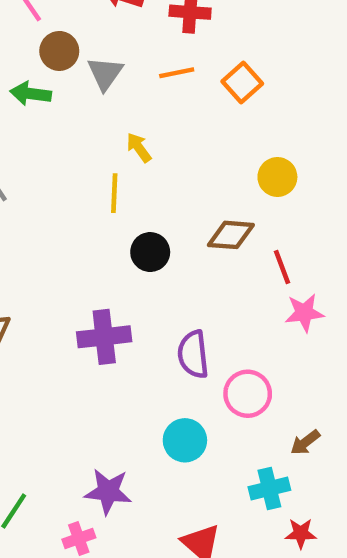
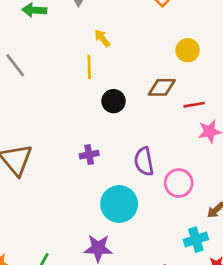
red line: (282, 267) -> (194, 105), turned -75
purple cross: (104, 337) -> (89, 155), size x0.6
cyan circle: (185, 440) -> (119, 204), moved, size x1.4

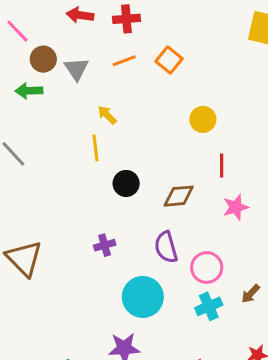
brown diamond: (162, 87) -> (179, 196), moved
red line: (194, 105) -> (222, 166), moved, turned -75
cyan cross: (196, 240) -> (209, 306), moved

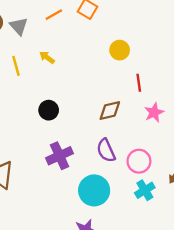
yellow line: (96, 148) -> (16, 66), moved
black circle: (126, 183) -> (49, 110), moved
purple cross: (105, 245) -> (60, 156), size x1.6

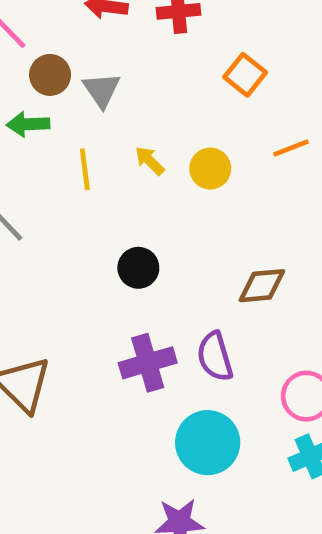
orange line: (54, 15) -> (291, 148), moved
yellow circle: (120, 50) -> (210, 169), moved
purple semicircle: (106, 150) -> (215, 357), moved

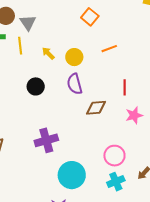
yellow line: (85, 169) -> (20, 46), moved
black circle: (138, 268) -> (36, 86), moved
purple semicircle: (215, 357) -> (75, 84), moved

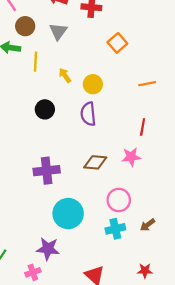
gray triangle: (28, 23) -> (58, 31), moved
orange line: (109, 49) -> (147, 84), moved
brown diamond: (96, 108) -> (95, 162), moved
pink star: (134, 115) -> (131, 157), moved

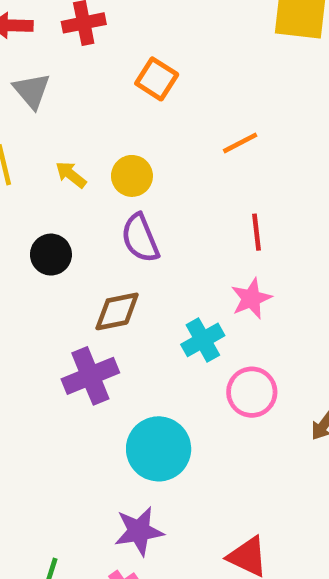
brown diamond: (95, 162) -> (117, 311), moved
cyan cross: (115, 229) -> (203, 340), moved

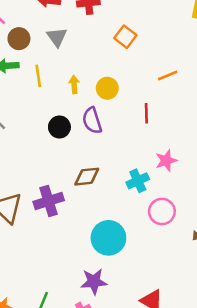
yellow arrow: (71, 175) -> (74, 85), turned 42
red line: (257, 232) -> (146, 113), moved
purple semicircle: (140, 238) -> (92, 121), moved
brown diamond: (117, 311) -> (87, 177), moved
purple cross: (90, 376) -> (49, 201), moved

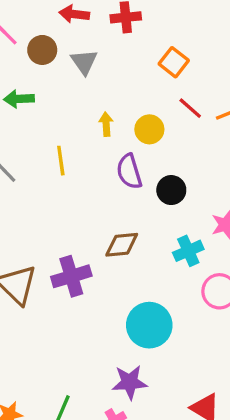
brown circle: (19, 39) -> (42, 50), moved
yellow line: (38, 76) -> (61, 161), moved
red line: (146, 113) -> (190, 108), moved, turned -48
black circle: (59, 127) -> (171, 190), moved

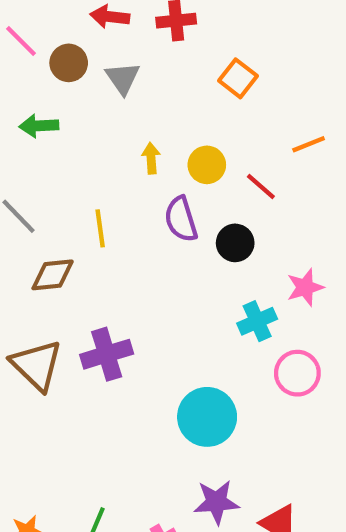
red line: (190, 108) -> (261, 186), moved
yellow line: (61, 161) -> (100, 228), moved
brown diamond: (122, 245) -> (53, 275), moved
purple star: (130, 382) -> (216, 502), moved

